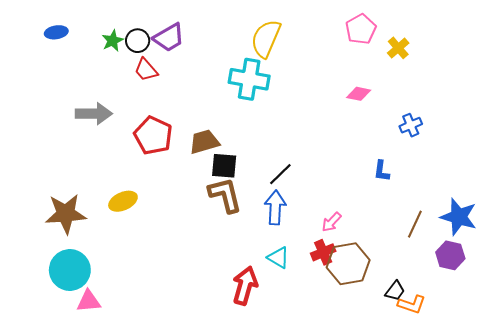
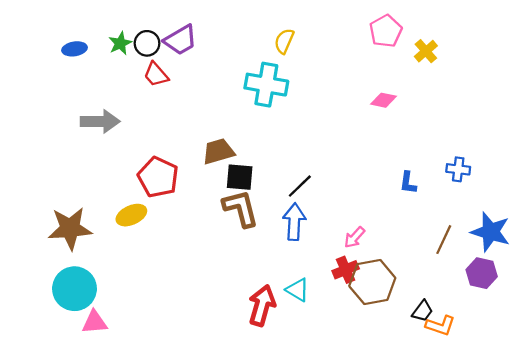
blue ellipse: (56, 32) -> (74, 49), moved
yellow semicircle: (266, 39) -> (284, 41), size x0.6
blue cross: (411, 125) -> (458, 169), moved, turned 30
red pentagon: (153, 136) -> (158, 177), moved
cyan triangle: (278, 257) -> (298, 290), moved

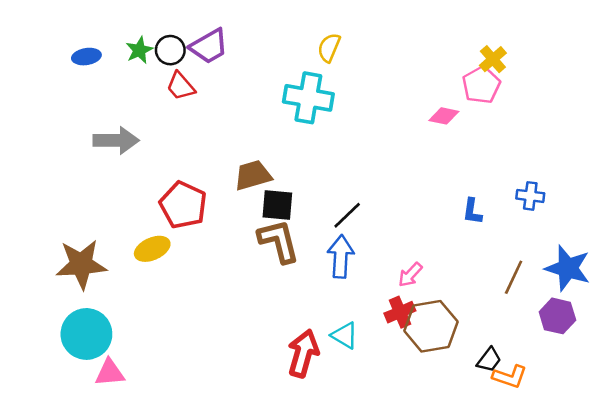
pink pentagon: (386, 31) -> (481, 85), moved

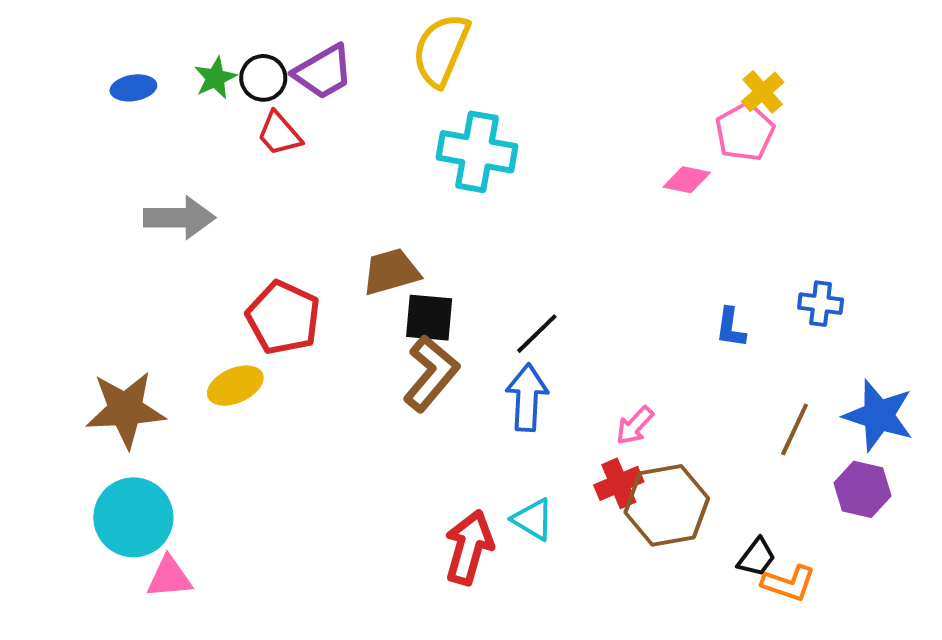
yellow semicircle: (329, 48) -> (441, 50), moved, size x1.6
brown L-shape: (279, 241) -> (431, 374), turned 54

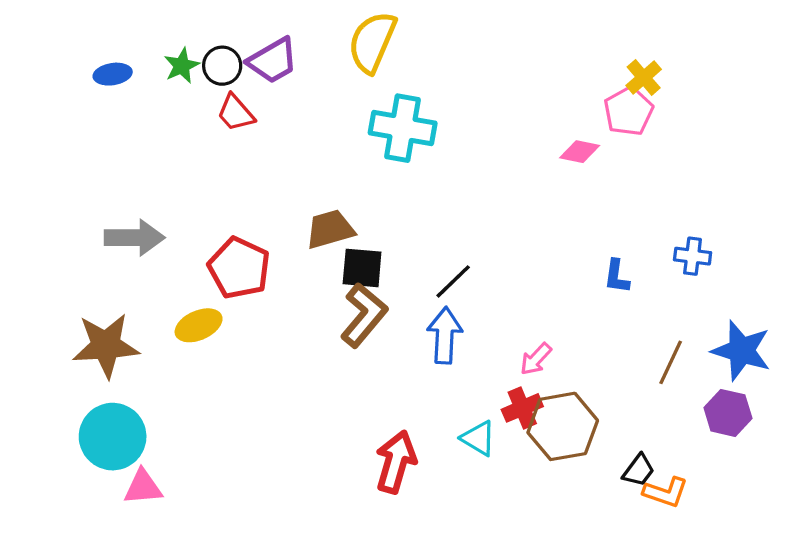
gray arrow: (179, 218) -> (134, 238), moved
cyan triangle: (533, 519) -> (478, 438), moved

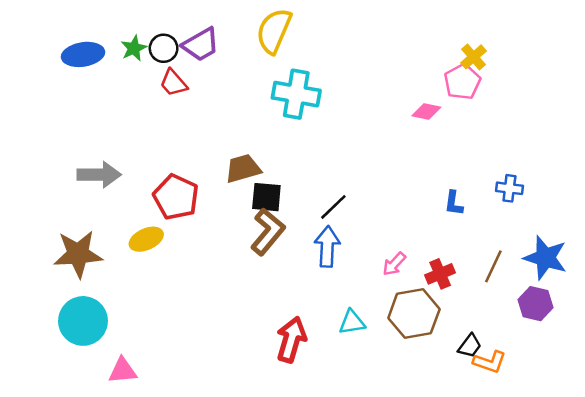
blue ellipse: (113, 74) -> (83, 54), size x1.5
red cross: (522, 408) -> (440, 274), moved
cyan triangle: (478, 438) -> (352, 322), turned -40
pink triangle: (143, 487) -> (123, 371), moved

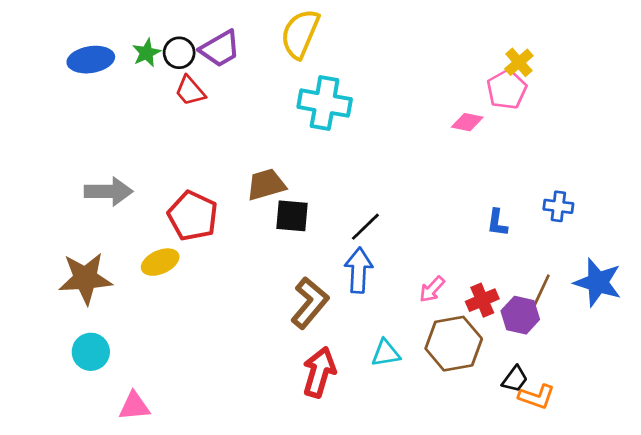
brown L-shape: (268, 232) -> (310, 303), moved
purple hexagon: (535, 304) -> (520, 315), moved
cyan circle: (83, 321) -> (91, 352), size x0.7

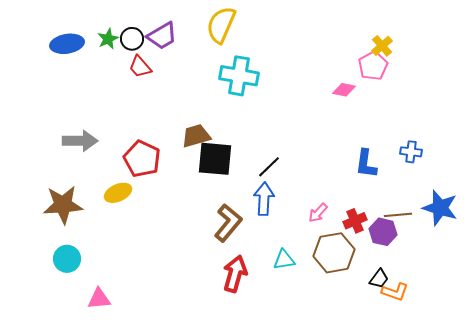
black square: (292, 216) -> (215, 159), size x1.4
blue L-shape: (497, 223) -> (366, 164), size x1.4
brown line: (541, 292) -> (398, 215), turned 60

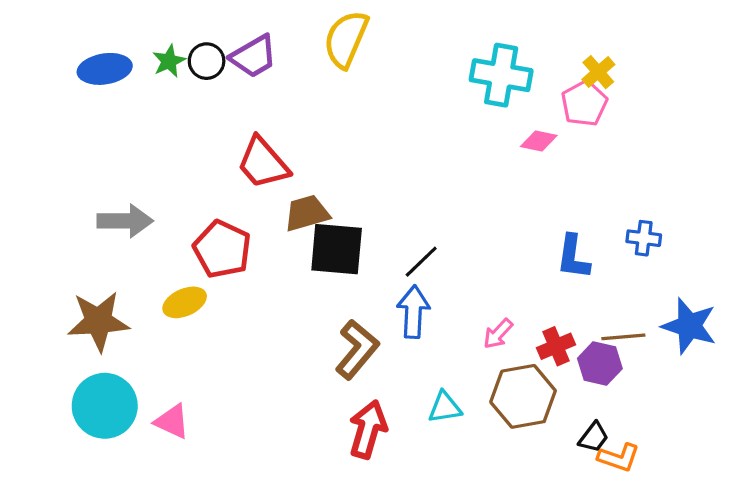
red trapezoid: (140, 67) -> (263, 163), moved, size x1.5
cyan cross: (239, 76) -> (501, 75), moved
cyan circle: (67, 259) -> (105, 406), size x1.5
pink triangle: (99, 299) -> (172, 421), moved, turned 30

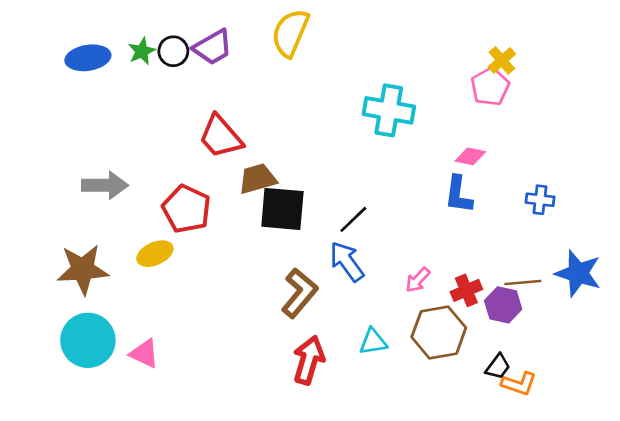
cyan cross: (501, 75) -> (389, 110), moved
pink diamond: (539, 141) -> (470, 156), moved
blue L-shape: (573, 257) -> (458, 194), moved
blue arrow: (413, 312) -> (347, 261), turned -39

